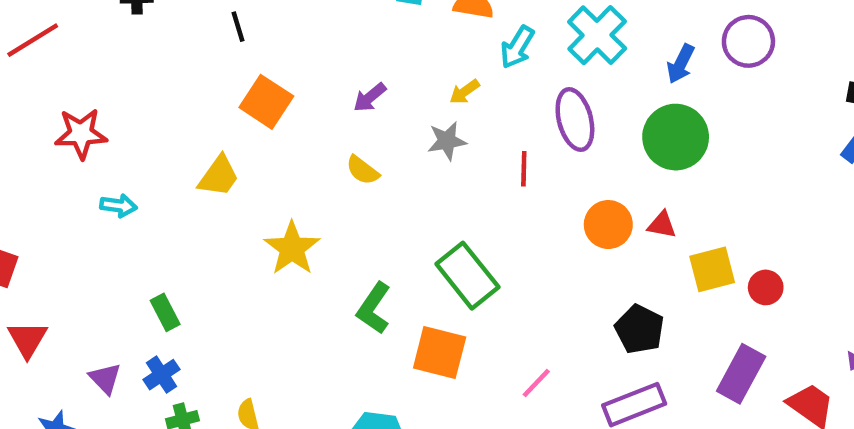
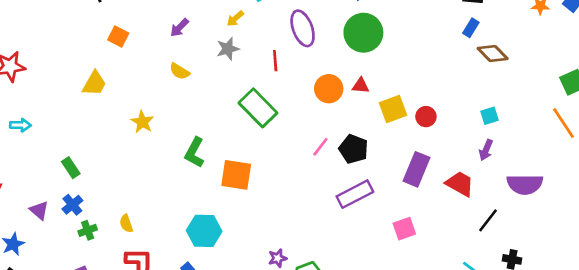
orange square: (266, 102) -> (118, 36), size x0.7
cyan arrow: (119, 206) -> (20, 125), moved
yellow star: (292, 248) -> (142, 122), size x0.7
green rectangle: (467, 276) -> (258, 108), moved
pink line: (536, 383) -> (320, 147), moved

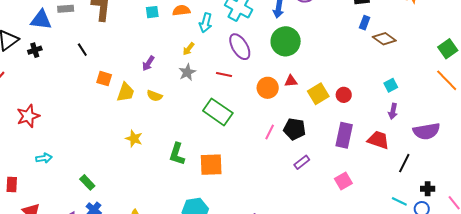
red line: (275, 61) -> (224, 75), turned -63
yellow trapezoid: (94, 83) -> (126, 92), moved
purple rectangle: (355, 194) -> (302, 162), size x0.6

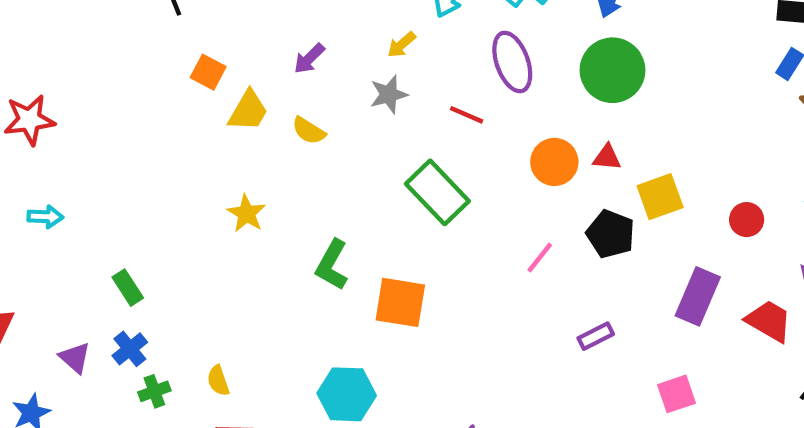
red circle: (344, 95) -> (747, 220), moved
black pentagon: (295, 129) -> (611, 234), moved

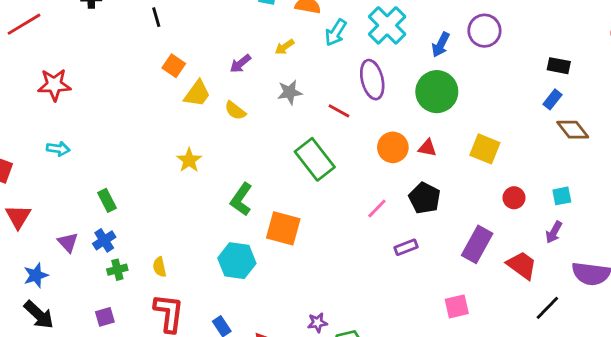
yellow arrow: (402, 45) -> (285, 47), moved
yellow square: (660, 197) -> (485, 149), moved, turned 36
purple rectangle: (596, 336) -> (406, 247), moved
cyan hexagon: (347, 394) -> (237, 261), moved

